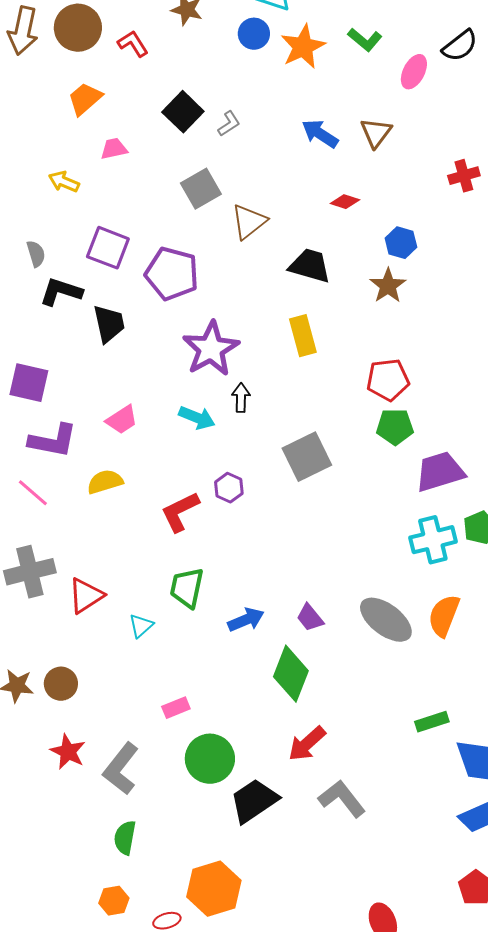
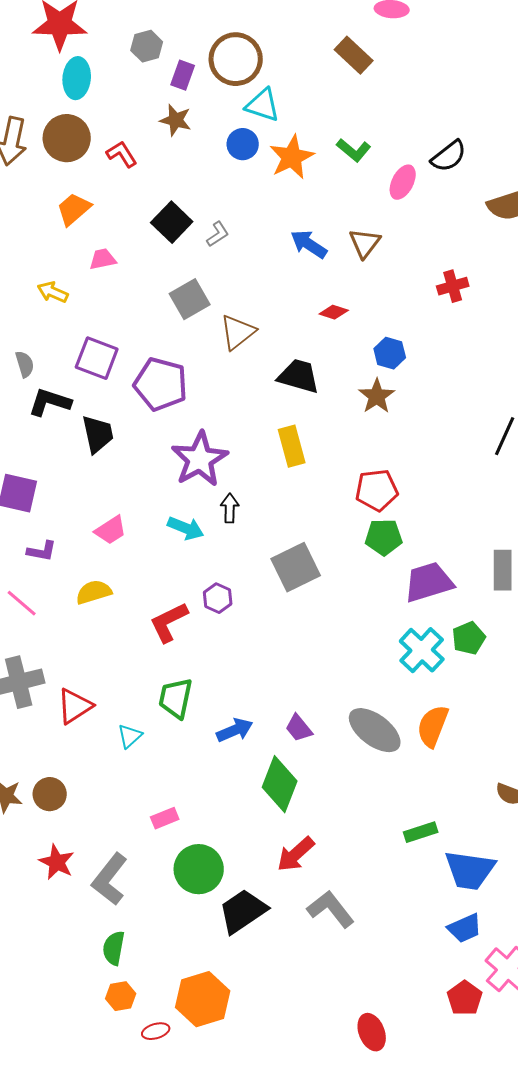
purple L-shape: (53, 441) -> (42, 551), size x0.6
cyan cross: (433, 540) -> (422, 650), turned -33
orange hexagon: (114, 901) -> (121, 996), moved

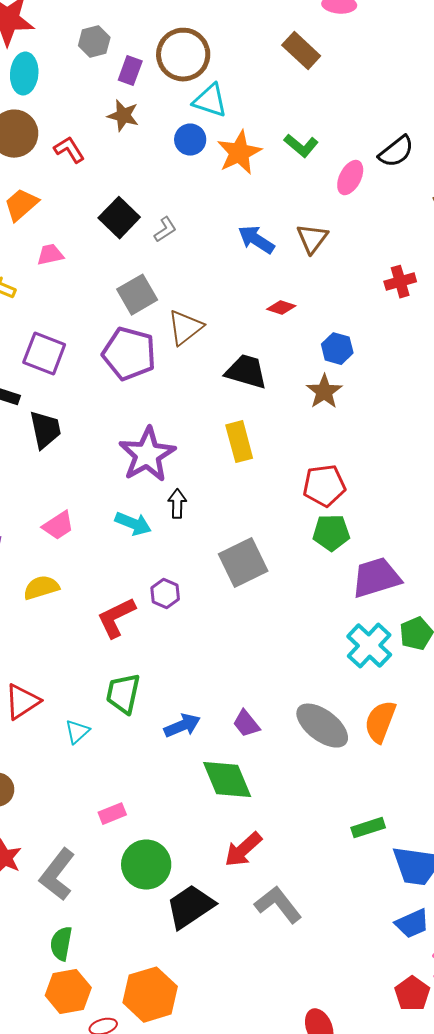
purple pentagon: (161, 384) -> (129, 354), moved
green diamond: (280, 784) -> (227, 780), turned -44
orange hexagon: (121, 996) -> (68, 992), size x1.5

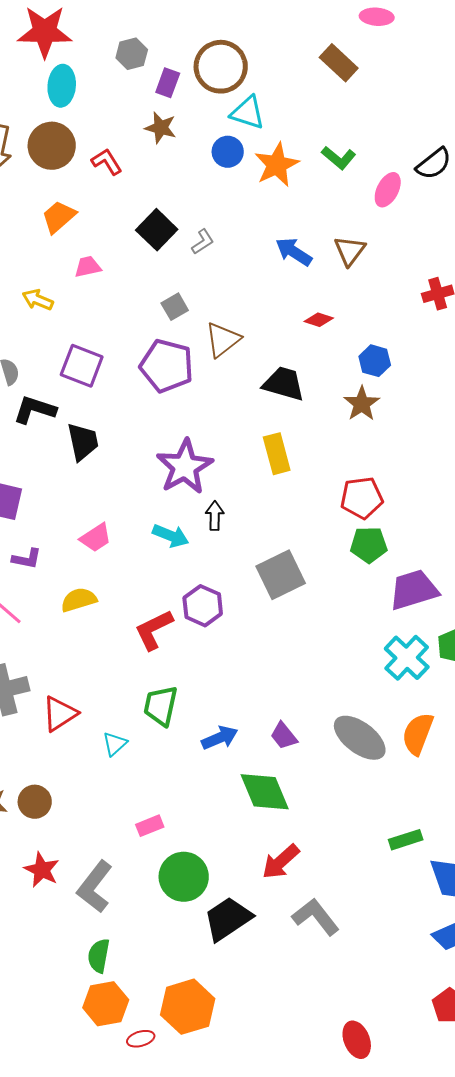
gray square: (137, 295) -> (175, 307), size x0.7
purple hexagon: (165, 594) -> (203, 606), size x1.4

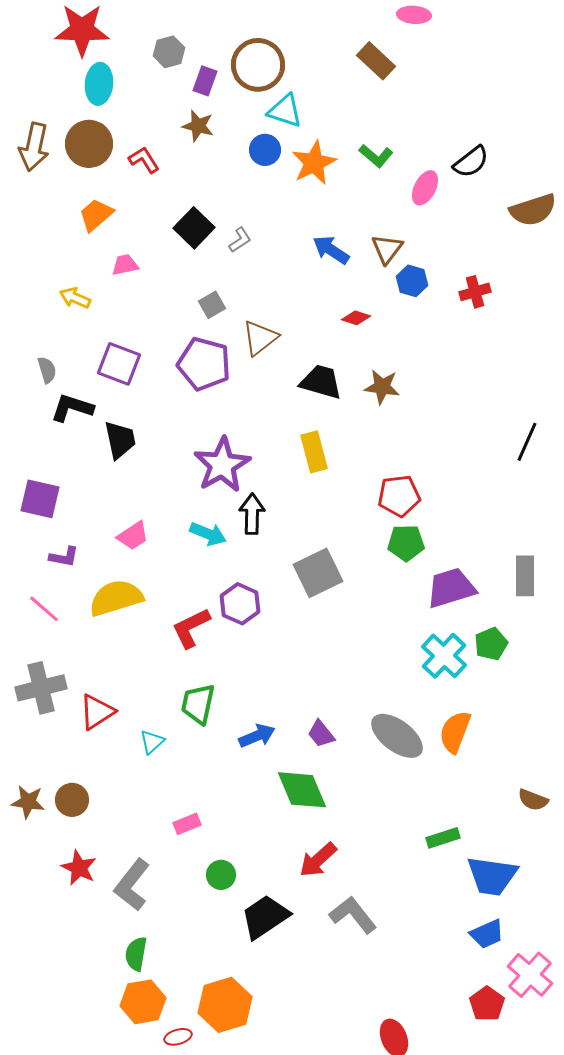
blue hexagon: (375, 361) -> (412, 281), moved
brown star: (362, 404) -> (382, 387), moved, turned -30
black arrow: (215, 516) -> (252, 514), size x1.4
yellow semicircle: (79, 600) -> (116, 598), size x1.5
green circle: (184, 877) -> (221, 875), size x0.6

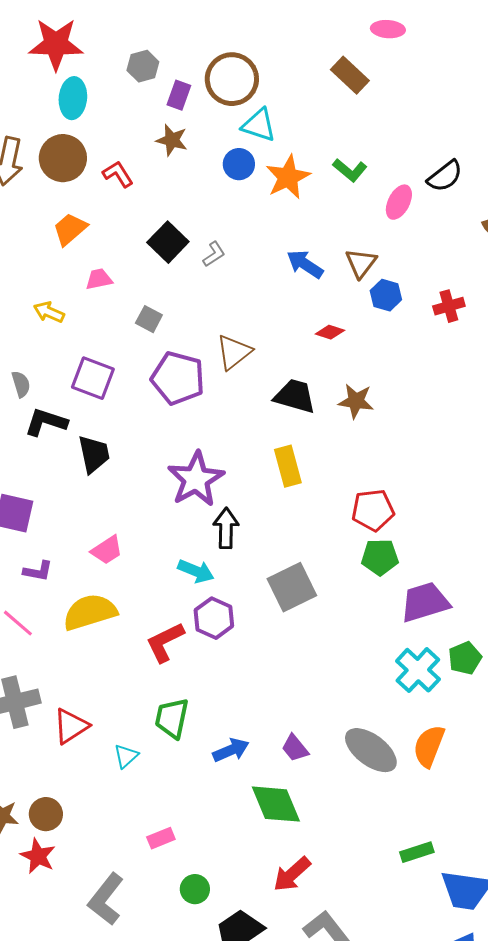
gray square: (212, 305) -> (149, 319), moved, turned -32
cyan arrow: (208, 534) -> (196, 571), moved
red star: (79, 868) -> (38, 856), moved

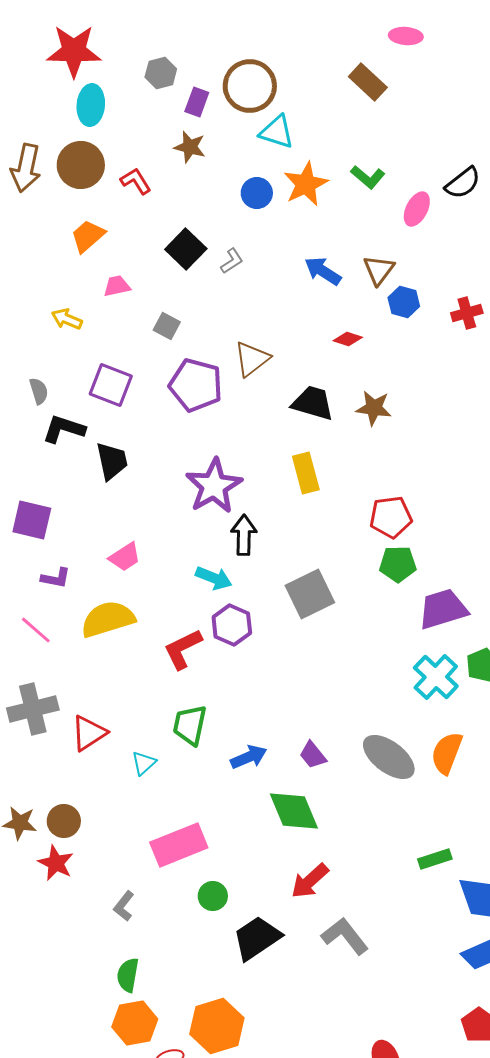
blue circle: (239, 164) -> (257, 193), moved
pink rectangle: (161, 838) -> (179, 845), size x2.0
gray L-shape: (106, 899) -> (124, 906), size x0.6

